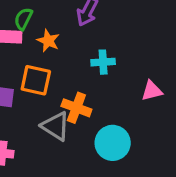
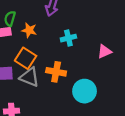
orange square: (36, 80) -> (26, 58), turned 30
gray triangle: (55, 126) -> (29, 77), moved

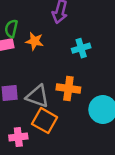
orange square: (26, 58) -> (45, 121), moved

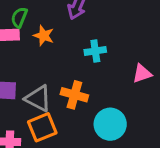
orange square: (45, 121) -> (42, 127), turned 30

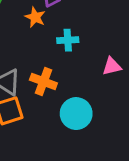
orange star: (44, 36) -> (35, 17), moved

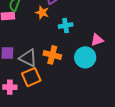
cyan circle: (76, 114) -> (85, 57), moved

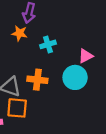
orange square: (31, 77) -> (17, 108), turned 36

